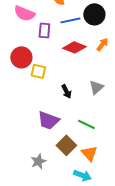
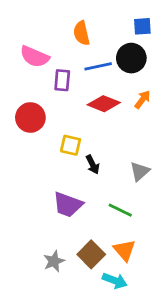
yellow square: (38, 71) -> (71, 145), moved
gray triangle: (96, 87) -> (140, 171), moved
brown square: (66, 145) -> (91, 254), moved

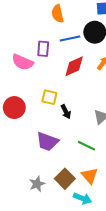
pink semicircle: (35, 57) -> (23, 62), moved
red diamond: (104, 104) -> (74, 66), turned -45
red circle: (30, 117) -> (14, 108), moved

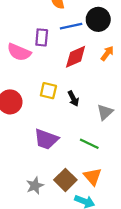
black arrow: (66, 112) -> (73, 99), moved

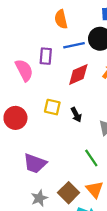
pink semicircle: (19, 52) -> (24, 70), turned -140
purple trapezoid: (46, 139) -> (35, 163), moved
green line: (89, 144) -> (91, 158), turned 30

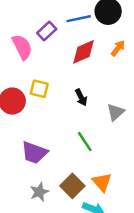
purple rectangle: (46, 56) -> (47, 31), turned 42
yellow square: (52, 107) -> (39, 89), moved
green line: (91, 158) -> (85, 142), moved

